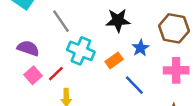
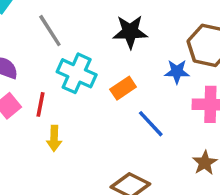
blue star: (140, 48) -> (177, 72), moved, turned 30
red line: (56, 74) -> (41, 104), turned -36

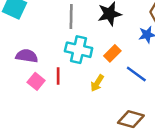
gray line: (50, 31) -> (71, 17), moved, turned 45
yellow arrow: (54, 138) -> (97, 83), moved, turned 42

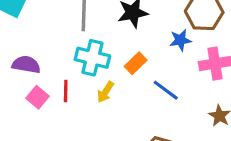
yellow arrow: (97, 83) -> (105, 92), moved

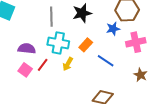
purple semicircle: (26, 65) -> (27, 49), moved
red line: (66, 91) -> (43, 65), turned 40

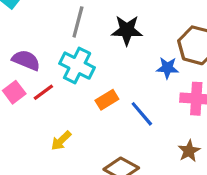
orange rectangle: (86, 45) -> (107, 100), moved
yellow arrow: (68, 64) -> (61, 141), moved

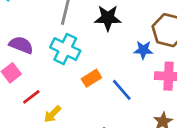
red line: (43, 92) -> (31, 97), moved

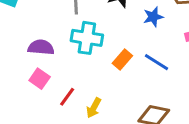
blue star: (143, 50) -> (153, 17), moved

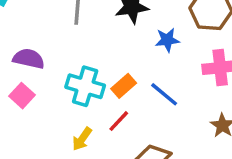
cyan cross: (87, 38) -> (85, 86), moved
red line: (67, 97) -> (119, 121), moved

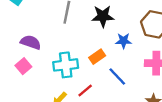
cyan cross: (85, 86) -> (66, 65), turned -30
orange rectangle: (124, 86) -> (97, 57), moved

